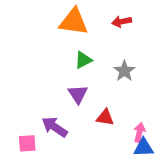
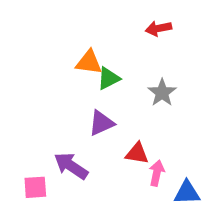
orange triangle: (74, 22) -> (89, 62), moved, size x0.7
purple triangle: (78, 94) -> (101, 123), turned 40
pink arrow: (139, 132) -> (157, 173), moved

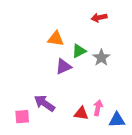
green triangle: (108, 78) -> (79, 51), moved
purple triangle: (101, 123) -> (63, 67), moved
red triangle: (137, 153) -> (81, 113), moved

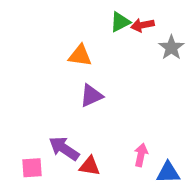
green triangle: (79, 51) -> (120, 22), moved
gray star: (101, 58) -> (171, 48), moved
red triangle: (81, 113) -> (90, 166), moved

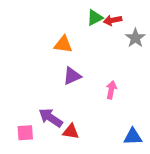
pink arrow: (141, 155) -> (111, 90), moved

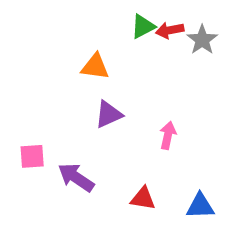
gray star: (135, 38) -> (202, 40), moved
red triangle: (71, 132) -> (143, 198), moved
pink square: (25, 133) -> (32, 156), moved

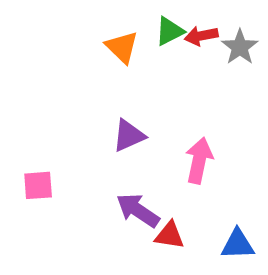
orange triangle: (95, 67) -> (122, 47), moved, turned 36
pink arrow: (168, 135) -> (199, 160), size x1.4
purple arrow: (76, 177) -> (138, 210), moved

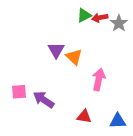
orange triangle: (122, 47) -> (74, 57), moved
purple triangle: (129, 136) -> (56, 50), moved, turned -36
purple arrow: (138, 210) -> (44, 100), moved

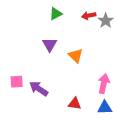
green triangle: (84, 15) -> (56, 14), moved
orange triangle: (74, 57) -> (76, 56), moved
pink arrow: (99, 79) -> (104, 84), moved

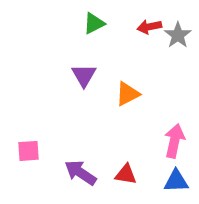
orange triangle: (76, 56) -> (127, 94), turned 49
pink square: (17, 82) -> (29, 151), moved
purple arrow: (39, 89) -> (81, 173), moved

